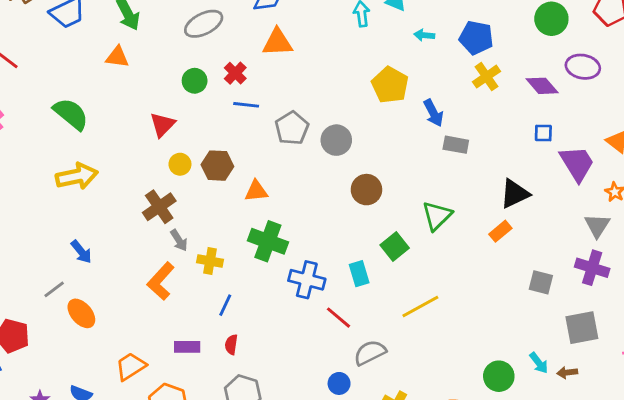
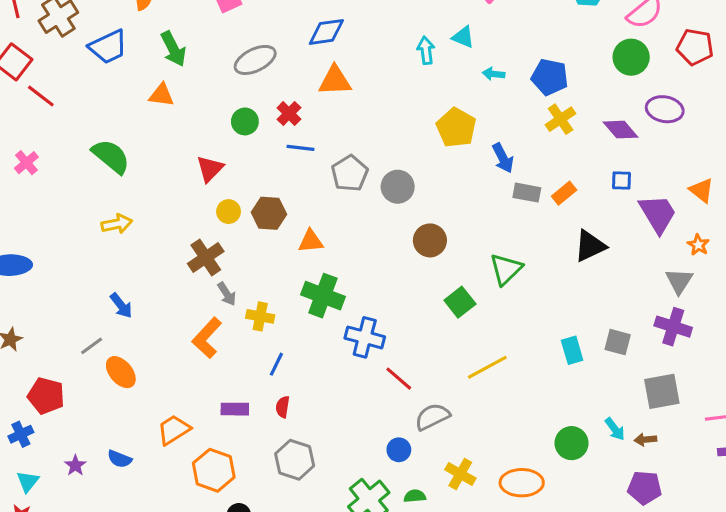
yellow arrow: (77, 176) -> (117, 224), size x0.7
orange rectangle: (500, 231) -> (564, 193), moved
cyan rectangle: (359, 274) -> (572, 350), moved

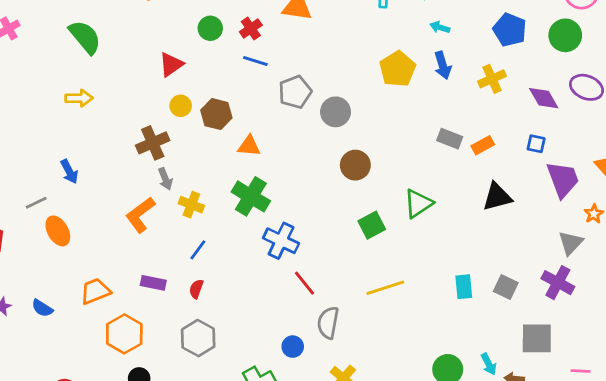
blue pentagon: (550, 77) -> (510, 30), moved
blue arrow: (503, 158) -> (443, 65), moved
gray semicircle: (432, 417) -> (328, 323), turned -64

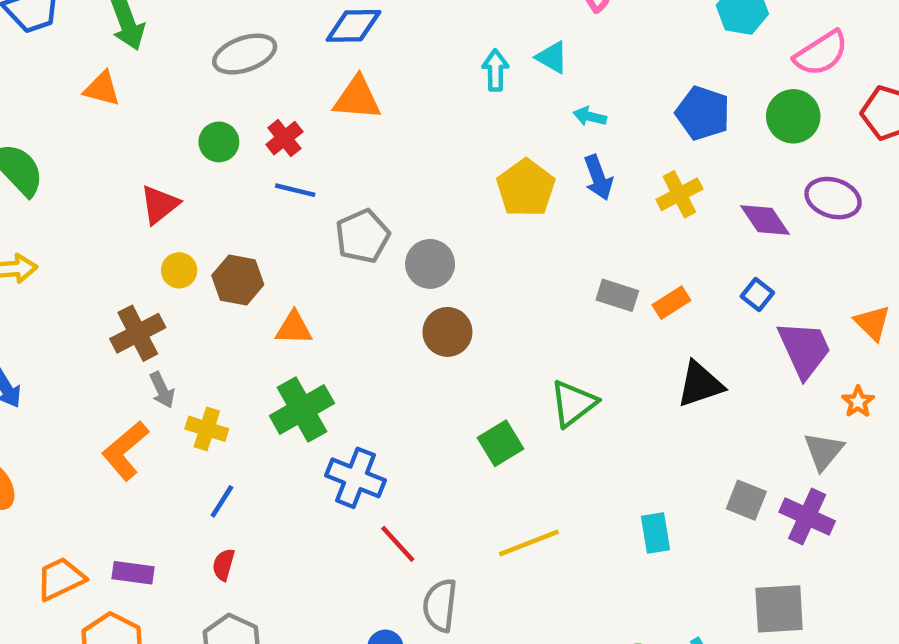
blue square: (536, 144) -> (757, 294), turned 30
brown circle: (355, 165) -> (447, 332), moved
green cross: (251, 196) -> (302, 410), turned 33
purple rectangle: (153, 283) -> (133, 573), moved
gray square: (506, 287) -> (746, 500), moved

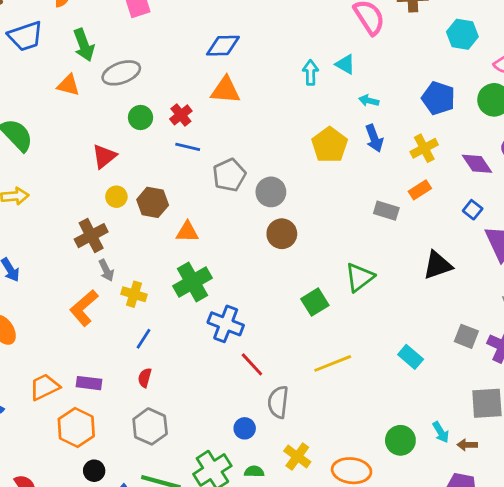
gray ellipse: (245, 54) -> (121, 73), moved
orange rectangle: (671, 303) -> (420, 190), moved
cyan rectangle: (656, 533) -> (411, 357), turned -40

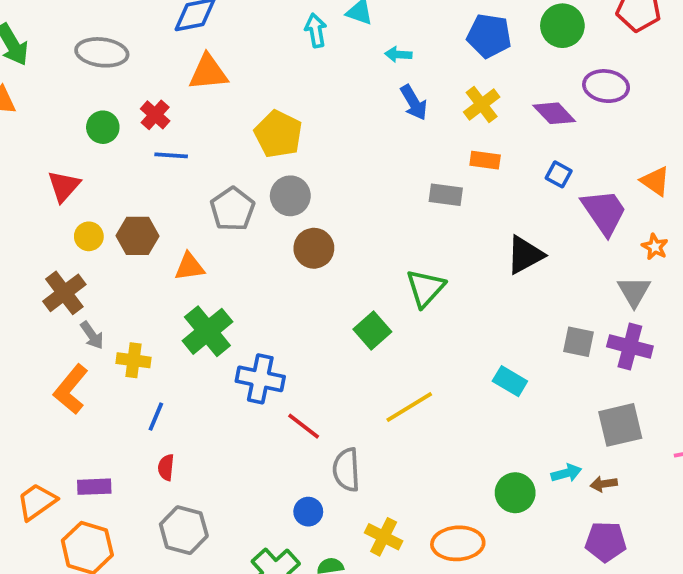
gray ellipse: (121, 73) -> (102, 52), moved, turned 36
yellow pentagon: (330, 145) -> (278, 134), moved
gray pentagon: (229, 175) -> (232, 209), moved
orange rectangle: (420, 190) -> (485, 160), turned 50
cyan arrow: (441, 432) -> (566, 473), turned -65

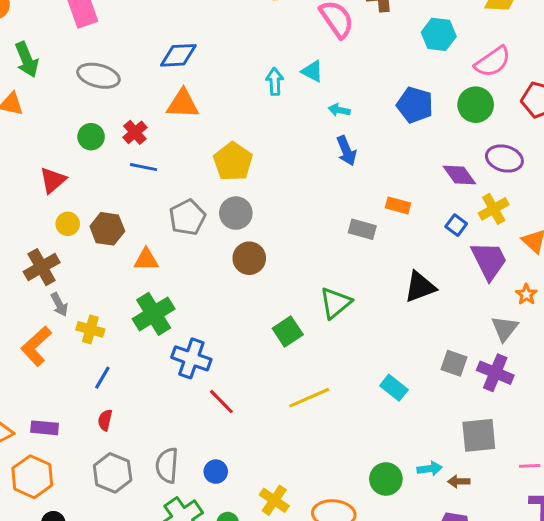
yellow cross: (482, 105) -> (494, 209), moved
gray semicircle: (346, 470) -> (167, 465), moved

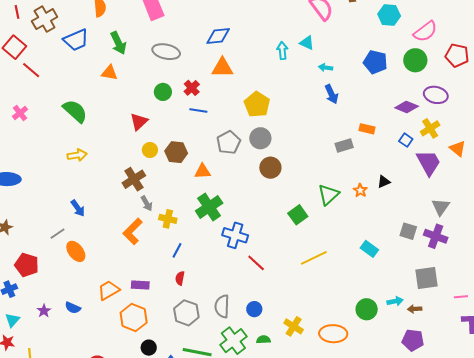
purple diamond: (459, 175) -> (407, 107), turned -30
gray rectangle: (362, 229) -> (344, 145), turned -30
black triangle: (420, 287) -> (384, 182), size x0.6
orange star: (526, 294) -> (360, 190), moved

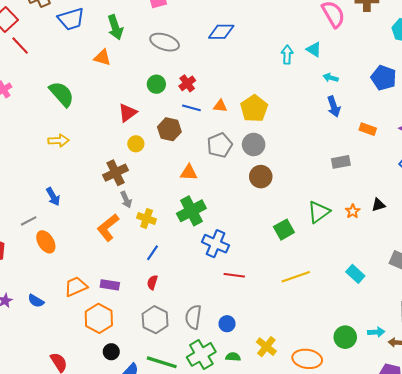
orange triangle: (222, 68) -> (220, 106), moved, size x0.6
orange rectangle: (367, 129) -> (368, 129), moved
brown hexagon: (176, 152) -> (169, 129), moved
red line: (256, 263) -> (234, 275), turned -42

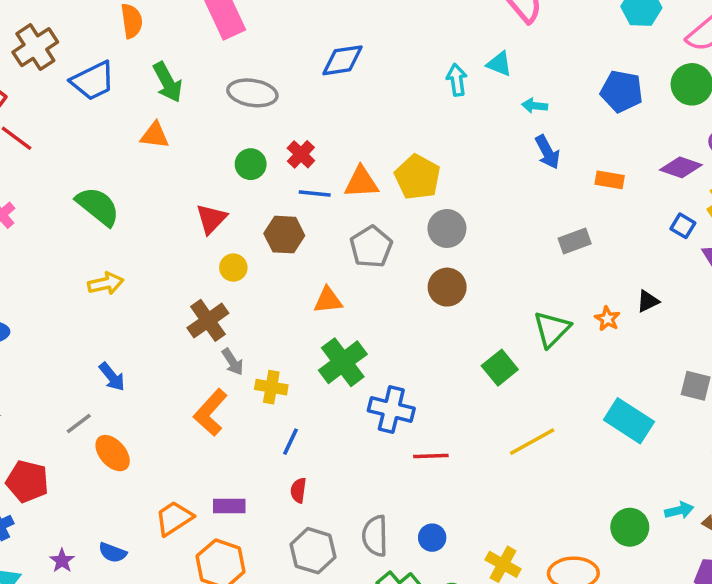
orange triangle: (220, 106) -> (361, 182), size x1.5
gray circle: (254, 144) -> (447, 229), moved
cyan rectangle: (355, 274) -> (629, 421), size x1.5

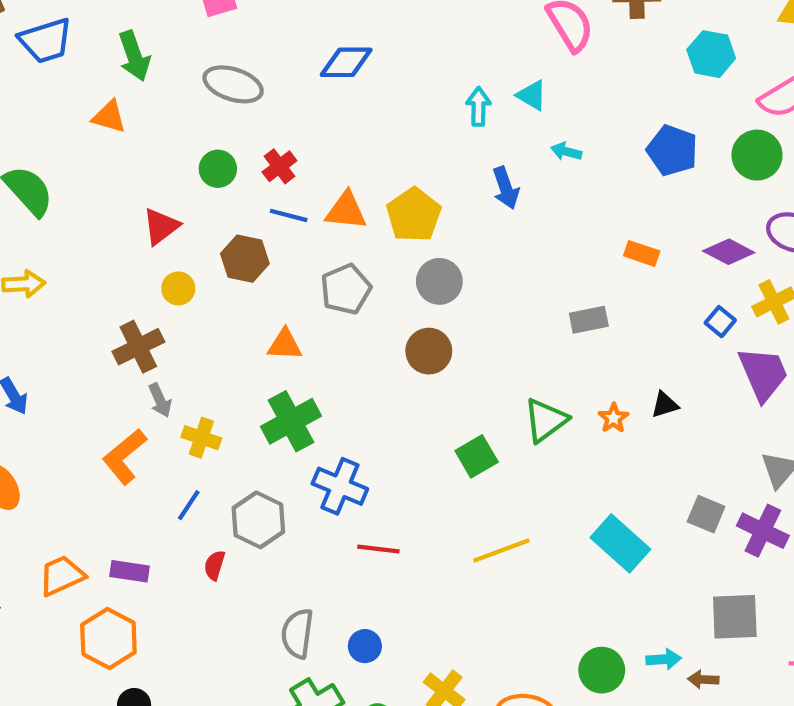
blue arrow: (548, 152) -> (506, 188), moved
blue line: (291, 442) -> (189, 505), moved
gray hexagon: (313, 551) -> (258, 520), moved

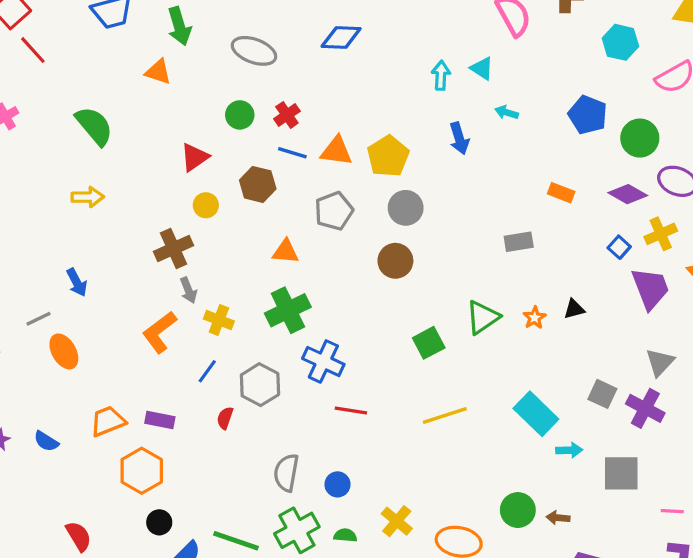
green circle: (757, 155) -> (640, 138), moved
cyan arrow: (664, 659) -> (569, 450), moved
brown arrow: (703, 679) -> (558, 518), moved

